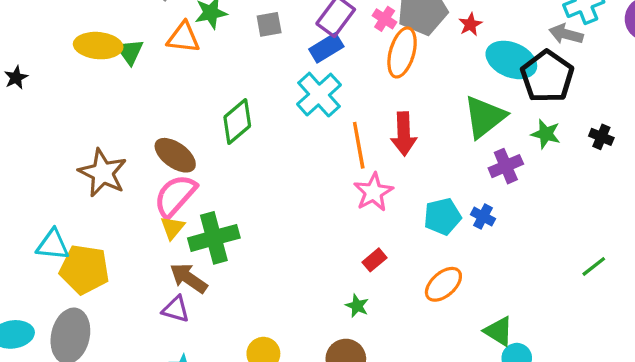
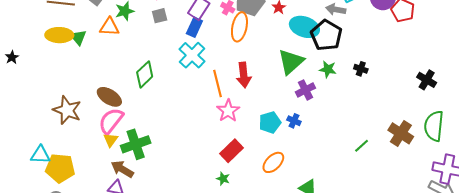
blue rectangle: (326, 48) -> (194, 27), turned -30
red rectangle: (374, 260) -> (231, 151), size x1.6

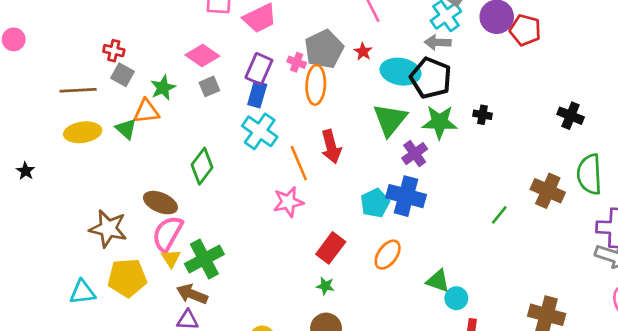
green triangle: (78, 37) -> (126, 129), moved
green star: (328, 69) -> (440, 122), size x1.5
pink star: (228, 111) -> (288, 202), moved, turned 30
blue cross: (294, 121) -> (406, 196), size x2.0
yellow pentagon: (60, 168) -> (127, 278), moved

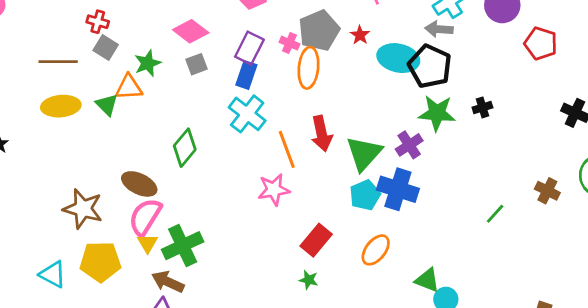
red pentagon: (525, 30) -> (541, 43), moved
black cross: (482, 115) -> (482, 107), turned -30
green triangle: (390, 120) -> (364, 153), moved
brown cross: (548, 191) -> (547, 191), size x0.7
cyan triangle: (82, 292) -> (53, 274), turned 32

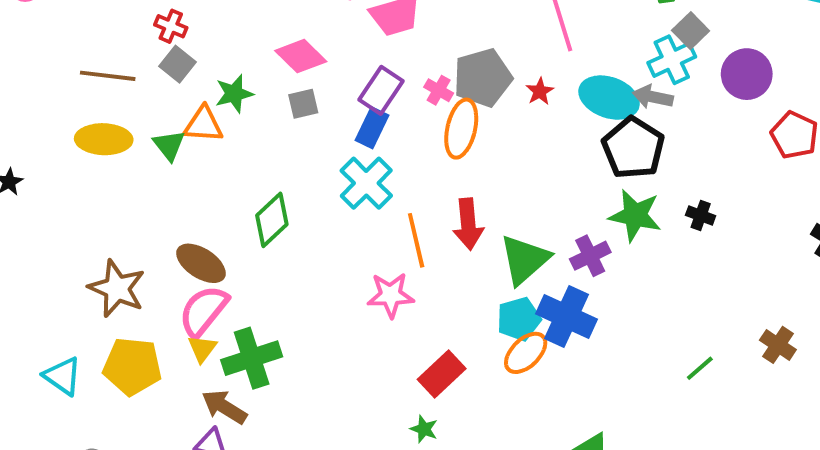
cyan ellipse: (398, 58) -> (609, 98), moved
black cross: (482, 107) -> (701, 215), turned 30
orange ellipse: (376, 250) -> (526, 353), moved

